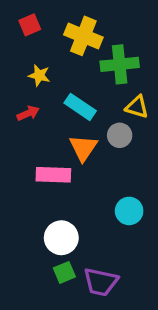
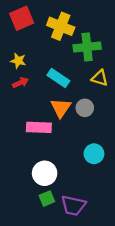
red square: (30, 25) -> (22, 18), size x1.5
yellow star: (39, 75) -> (18, 61), moved
gray circle: (120, 135) -> (85, 108), moved

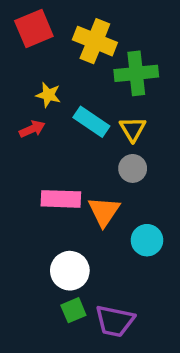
yellow star: (18, 61) -> (48, 95), moved
yellow triangle: (100, 78) -> (133, 129), moved, turned 42
orange triangle: (61, 108) -> (104, 211), moved

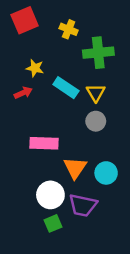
yellow cross: (95, 41) -> (69, 29), size x0.6
orange triangle: (104, 211) -> (75, 168), moved
purple trapezoid: (115, 321) -> (83, 205), moved

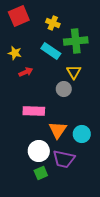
yellow star: (35, 68) -> (15, 53), moved
cyan rectangle: (66, 88) -> (51, 51), moved
red arrow: (23, 93) -> (26, 72), moved
gray circle: (96, 121) -> (64, 89), moved

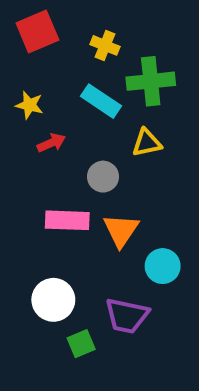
yellow triangle: (74, 72) -> (147, 143), turned 49
gray circle: (64, 89) -> (103, 177), moved
orange triangle: (58, 130) -> (121, 230), moved
white circle: (39, 151) -> (53, 300), moved

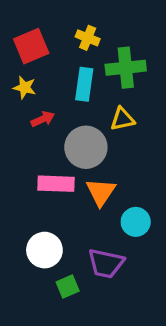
red square: (37, 32) -> (31, 46), moved
cyan rectangle: (101, 101) -> (84, 84), turned 64
gray circle: (103, 177) -> (86, 147), size x1.6

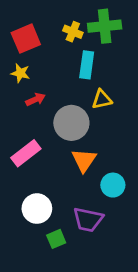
green cross: (126, 68) -> (105, 26), moved
cyan rectangle: (84, 84) -> (87, 65), moved
pink rectangle: (56, 184) -> (26, 153), moved, turned -40

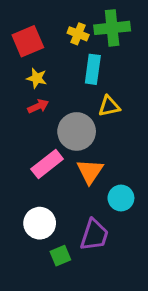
yellow star: (20, 73) -> (37, 78), moved
pink rectangle: (26, 153) -> (47, 164), moved
purple trapezoid: (88, 220) -> (94, 235), turned -84

